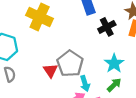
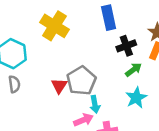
cyan star: (114, 63) -> (136, 98), moved
green arrow: (114, 85) -> (133, 70), moved

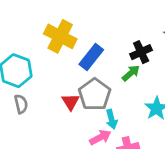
blue rectangle: (109, 18) -> (91, 57), moved, turned 55
green arrow: (133, 70) -> (131, 73), moved

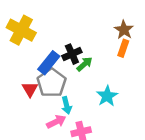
black cross: (141, 52) -> (72, 54), moved
blue rectangle: (91, 57) -> (49, 63), moved

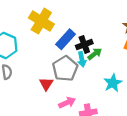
blue rectangle: (49, 63) -> (66, 39), moved
red triangle: (30, 89) -> (46, 84), moved
cyan arrow: (67, 105) -> (82, 59), moved

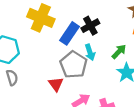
black cross: (84, 44) -> (90, 26), moved
green arrow: (95, 54) -> (119, 52), moved

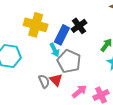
cyan arrow: (90, 52) -> (55, 50), moved
gray semicircle: (12, 78) -> (44, 81), moved

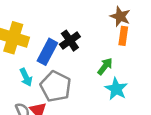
cyan arrow: (55, 50) -> (26, 77), moved

